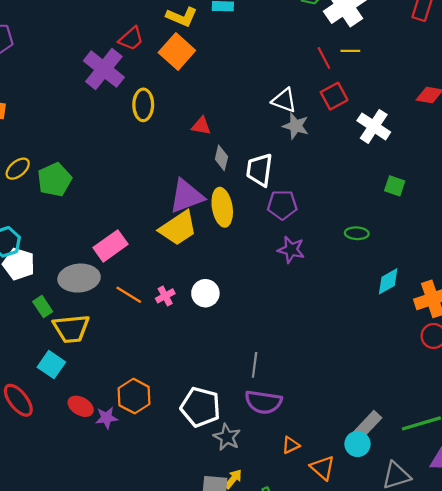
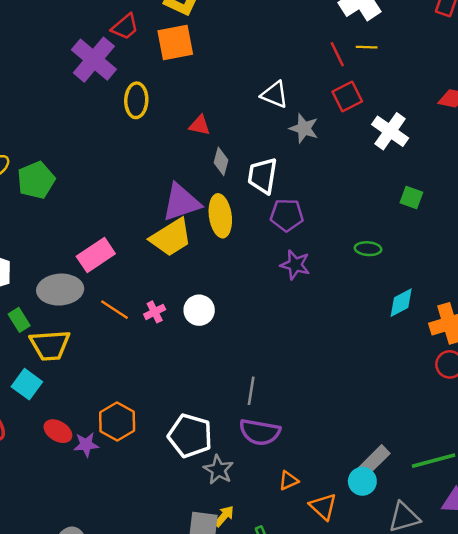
orange square: (177, 52) -> (175, 42), turned 36
white triangle: (284, 100) -> (274, 94), moved

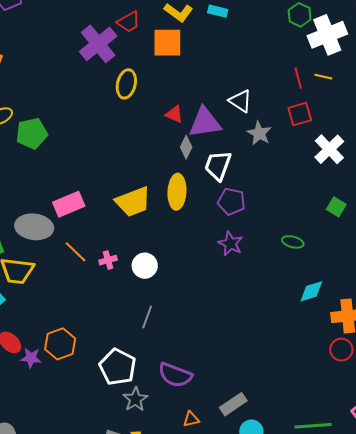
purple triangle: (181, 202) -> (205, 122), moved
gray line: (251, 391) -> (147, 317), moved
gray rectangle: (374, 460) -> (233, 404), moved

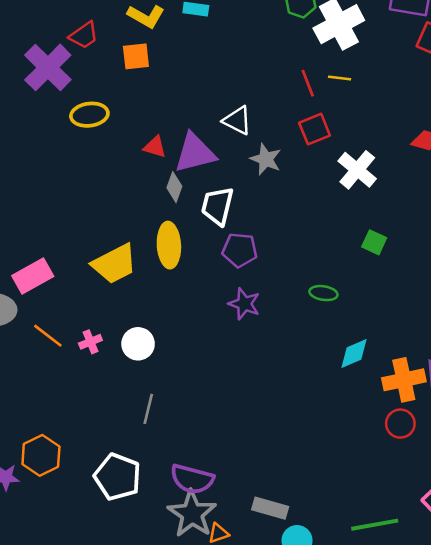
orange square: (167, 43) -> (136, 56), size x0.7
yellow ellipse: (126, 84) -> (89, 115), turned 76
gray star: (135, 399) -> (192, 514), moved, size x1.5
gray rectangle: (233, 404) -> (270, 508), turned 56

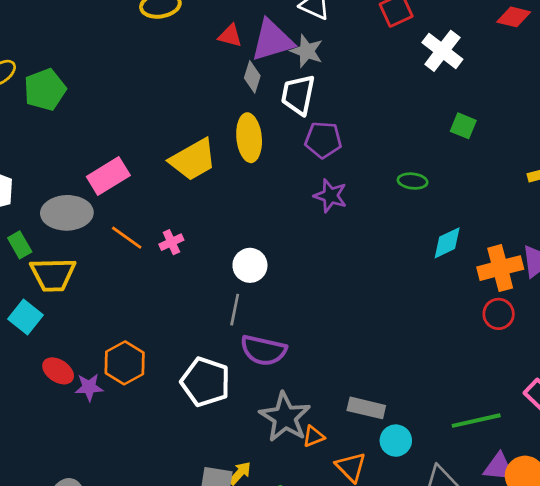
gray star: (266, 159) -> (307, 51), moved
white circle: (138, 344) -> (250, 265), moved
purple semicircle: (192, 479) -> (263, 350), moved

